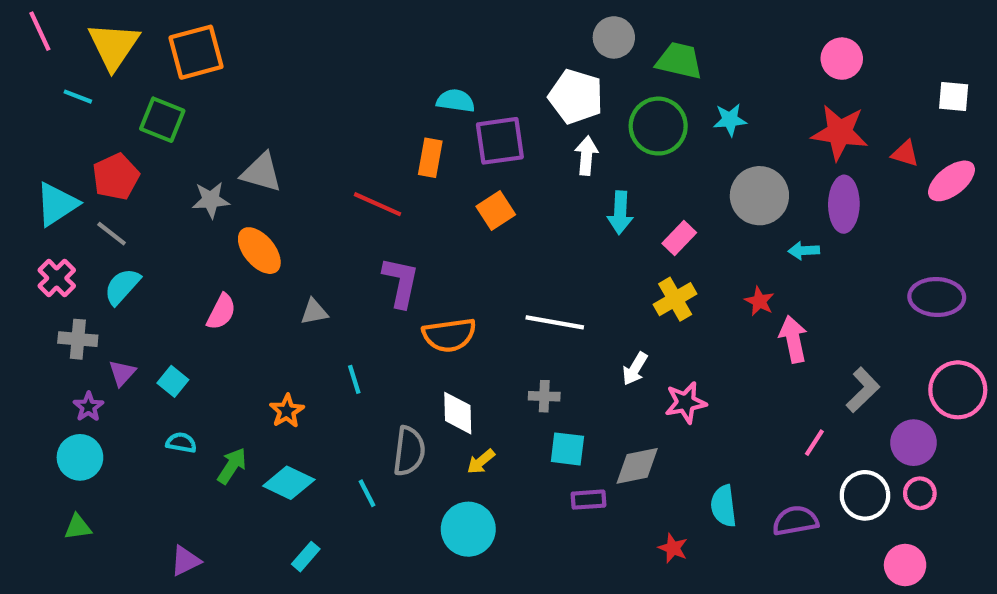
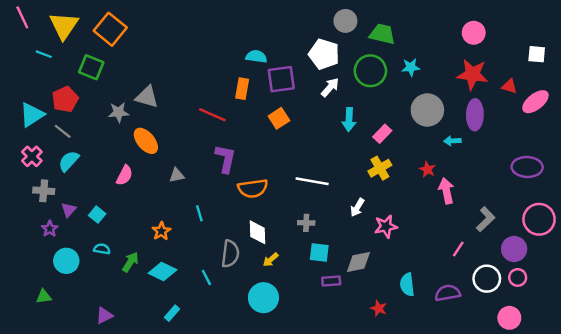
orange square: (196, 52) -> (110, 29), turned -36
white arrow: (586, 156) -> (330, 87), turned 36
cyan circle: (80, 457) -> (66, 261), moved

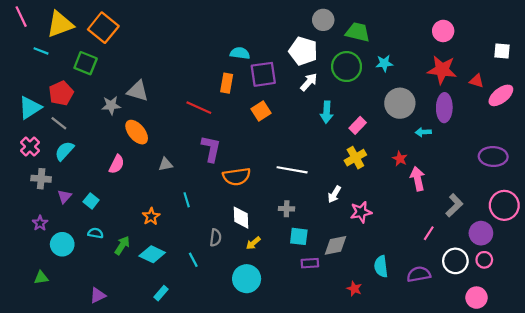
yellow triangle: (64, 26) -> (60, 24), turned 36
purple star: (50, 229) -> (40, 223), moved
gray semicircle: (230, 254) -> (215, 238), size x0.7

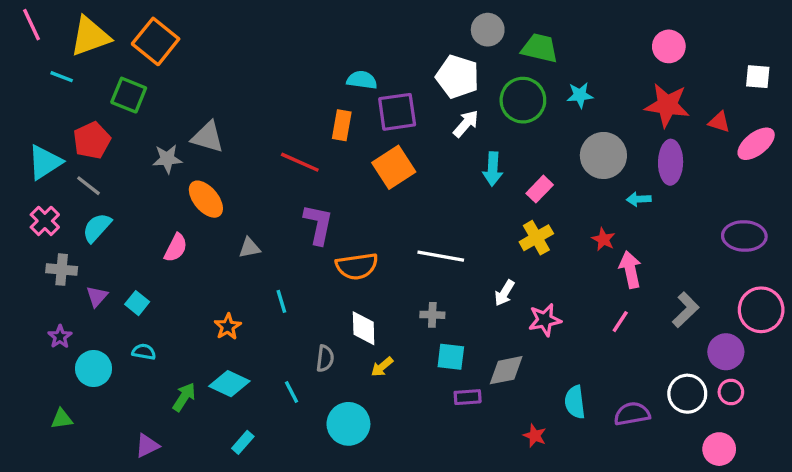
orange square: (261, 111) -> (394, 167), size x1.4
pink line: (429, 233) -> (620, 322), moved
green arrow: (122, 245) -> (184, 397), moved
cyan circle: (247, 279) -> (348, 424), moved

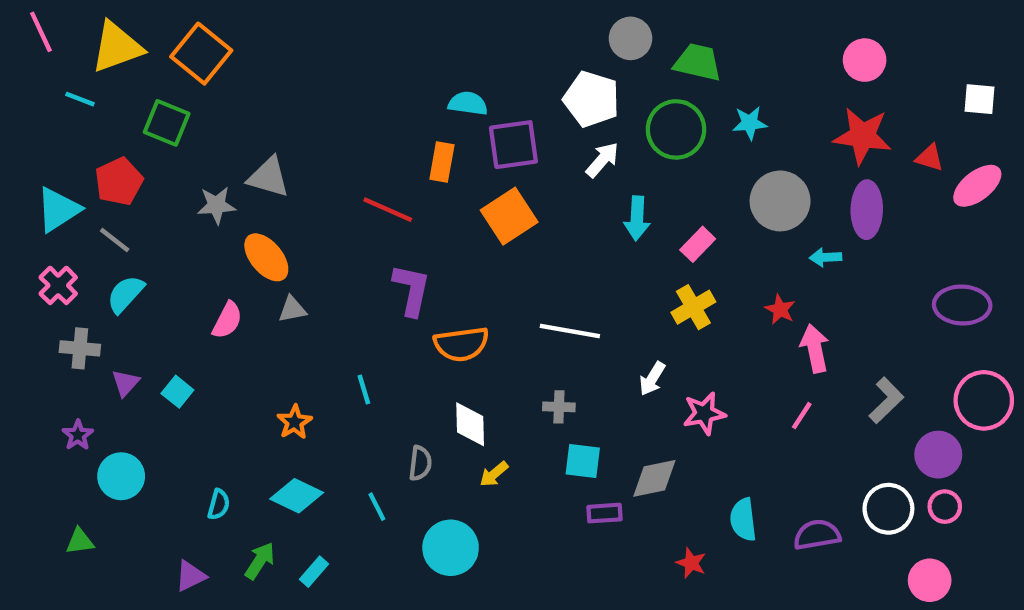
gray triangle: (249, 248) -> (292, 309), moved
cyan semicircle: (144, 352) -> (219, 504), moved, turned 95
green arrow: (184, 397) -> (260, 561), moved

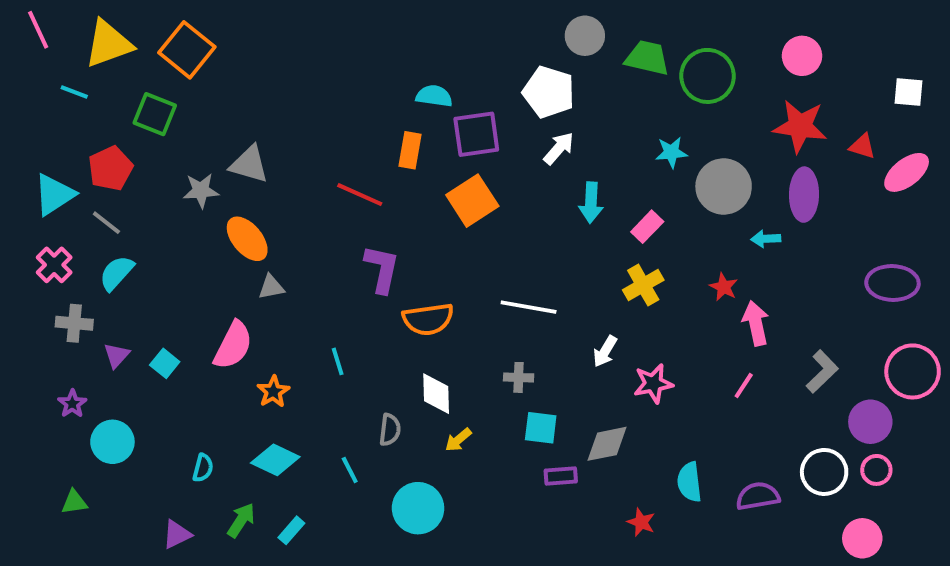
cyan star: (750, 123) -> (671, 152), moved
green circle: (676, 129) -> (708, 76), moved
pink semicircle: (227, 320) -> (233, 345), moved, size x1.4

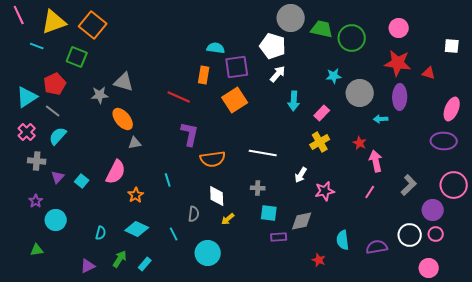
gray circle: (585, 36) -> (291, 18), size x1.4
pink ellipse: (907, 172) -> (452, 109), moved, turned -30

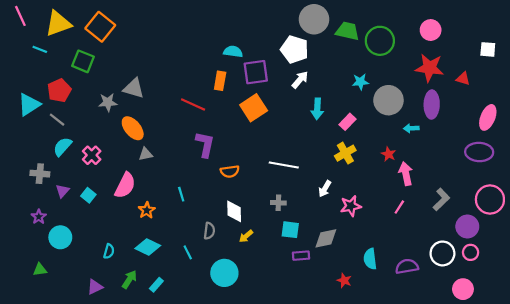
pink cross: (27, 132) -> (92, 155), moved
orange semicircle: (213, 159) -> (230, 171), size x0.7

